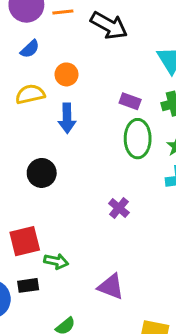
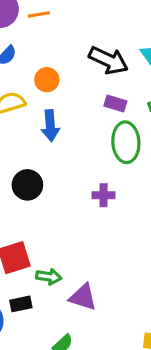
black arrow: (109, 25) -> (108, 60), moved
purple cross: (119, 208) -> (104, 195), moved, turned -36
purple triangle: (111, 287) -> (83, 297), moved

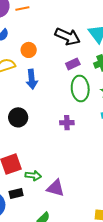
purple rectangle: (115, 103) -> (73, 64), turned -40

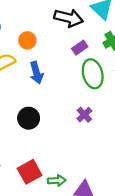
purple cross: (67, 123) -> (84, 115), turned -32

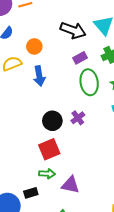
black circle: (29, 118) -> (52, 121), moved
red square: (30, 172) -> (49, 149), moved

